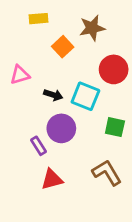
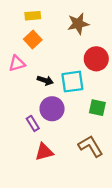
orange square: (63, 47) -> (33, 40), moved
cyan square: (85, 96) -> (72, 82), turned -30

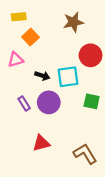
yellow rectangle: (33, 16) -> (19, 17), moved
purple rectangle: (33, 123) -> (24, 103), moved
brown L-shape: (91, 146) -> (85, 154), moved

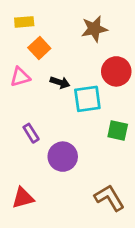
black arrow: (42, 76) -> (60, 82), moved
purple circle: (49, 102) -> (63, 157), moved
red triangle: (41, 143) -> (23, 198), moved

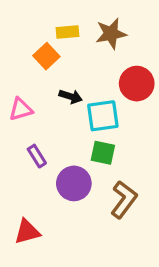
yellow rectangle: (24, 22) -> (67, 32), moved
pink triangle: (20, 77) -> (21, 109), moved
green square: (118, 130) -> (103, 153), moved
brown L-shape: (109, 198) -> (124, 200), moved, turned 68

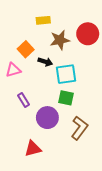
brown star: (111, 34) -> (60, 40), moved
orange square: (46, 56) -> (26, 49), moved
red circle: (137, 84) -> (88, 34), moved
red triangle: (27, 232) -> (33, 149), moved

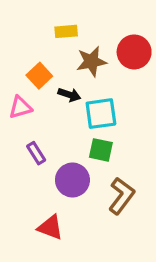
red triangle: (33, 149) -> (50, 227), turned 36

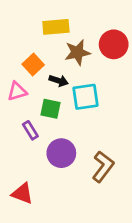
yellow rectangle: (66, 31) -> (56, 27), size x1.4
green square: (101, 150) -> (51, 109), moved
red triangle: (50, 227) -> (22, 193), moved

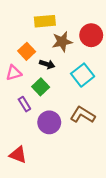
cyan square: (85, 97) -> (83, 75), moved, turned -30
green square: (51, 109) -> (41, 87), turned 35
brown L-shape: (103, 167) -> (83, 115), moved, turned -95

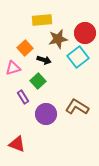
cyan square: (83, 75) -> (78, 57), moved

